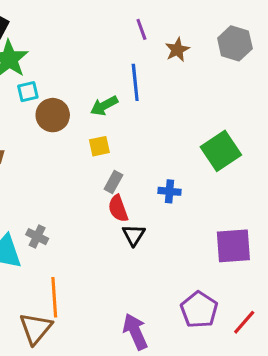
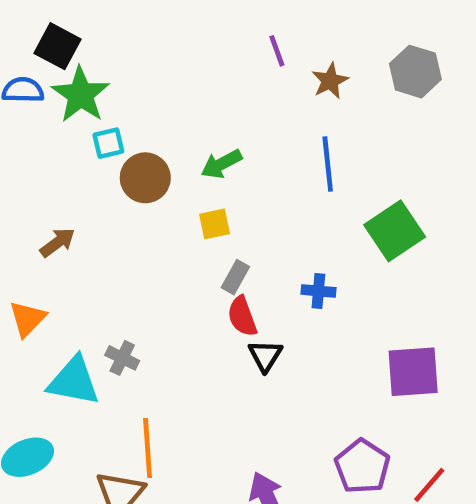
blue line: (135, 82) -> (328, 164), moved

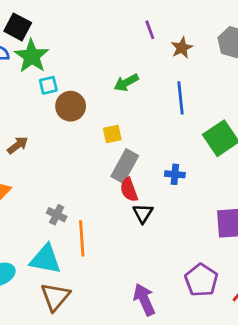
green arrow: (221, 164) -> (126, 83), moved
gray rectangle: (235, 277) -> (125, 166), size x1.6
cyan triangle: (74, 381) -> (46, 259), moved
orange line: (148, 448) -> (82, 238), moved

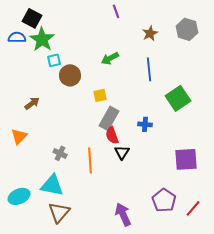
purple line: (150, 30) -> (116, 11), moved
orange line: (82, 238) -> (90, 160), moved

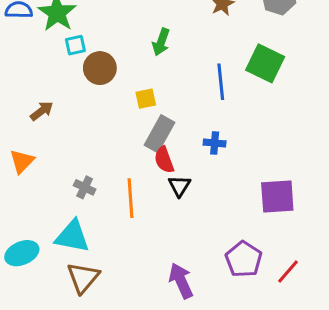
green arrow: (110, 58) -> (161, 42), turned -42
blue line: (149, 69) -> (221, 82), moved
green square: (178, 98) -> (265, 63), moved, turned -30

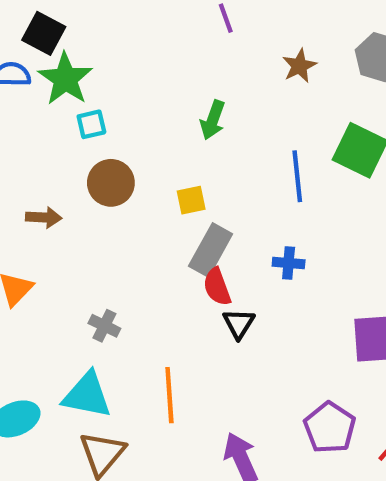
brown circle: (100, 68) -> (111, 183), moved
brown arrow: (42, 111) -> (44, 217), turned 40
orange line: (130, 198) -> (169, 395), moved

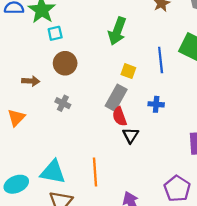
green arrow: (213, 120) -> (117, 31), size x1.4
yellow square: (191, 200) -> (128, 71), moved, turned 32
gray cross: (104, 326) -> (63, 103), moved

